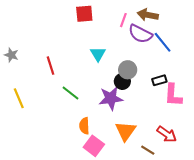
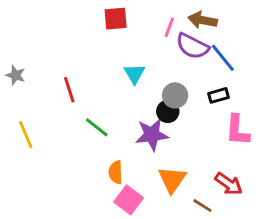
black rectangle: (159, 80) -> (219, 95), moved

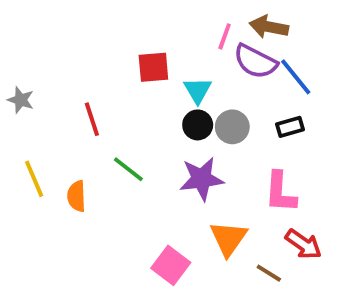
red square: (116, 19) -> (153, 67), moved
cyan triangle: (134, 74) -> (198, 90), moved
black circle: (168, 111) -> (198, 125), moved
pink L-shape: (237, 130) -> (280, 192), moved
orange semicircle: (116, 172) -> (76, 196), moved

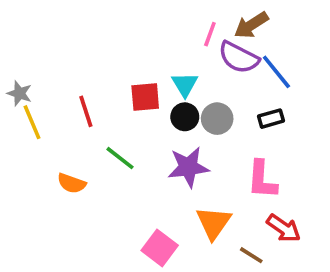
brown arrow: (269, 27) -> (251, 25), turned -44
red square: (153, 67) -> (145, 97), moved
yellow line: (34, 179) -> (32, 122), moved
orange semicircle: (76, 196) -> (72, 183), turned -68

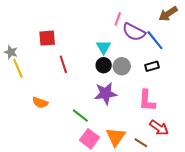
brown arrow: (251, 25) -> (168, 14), moved
red square: (145, 97) -> (47, 38), moved
red line: (86, 111) -> (63, 64), moved
green line: (120, 158) -> (80, 116), moved
orange triangle: (214, 223) -> (116, 137), moved

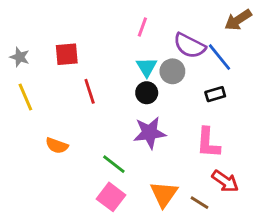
pink line: (118, 19) -> (142, 27), moved
gray star: (11, 52) -> (20, 57), moved
gray circle: (122, 66) -> (172, 71), moved
pink square: (89, 139) -> (111, 197), moved

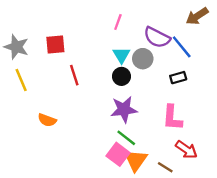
gray star: (20, 57) -> (16, 47), size x1.5
green line: (114, 164) -> (126, 138), moved
pink square: (111, 197) -> (118, 154), moved

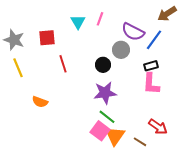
blue line: (182, 47) -> (154, 40), turned 75
cyan triangle: (121, 55) -> (78, 22), moved
pink L-shape: (172, 118) -> (151, 84), moved

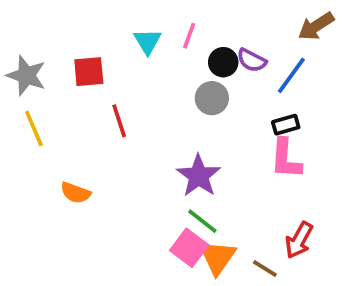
purple semicircle: (133, 32) -> (252, 60), size x0.7
gray circle: (121, 50) -> (212, 98), moved
black circle: (103, 65) -> (223, 62), moved
purple star: (105, 93) -> (199, 176), turned -30
red arrow: (158, 127) -> (299, 240), turned 84

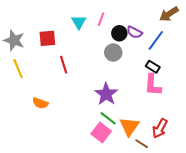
black rectangle: (286, 125) -> (153, 67), turned 48
orange triangle: (218, 257) -> (129, 126), moved

